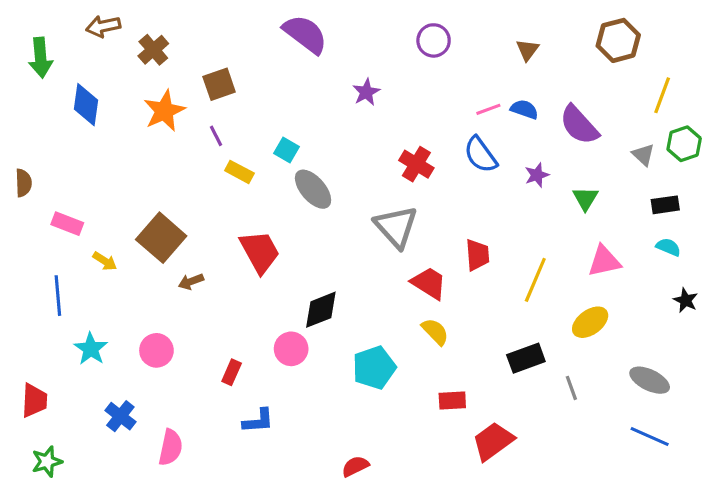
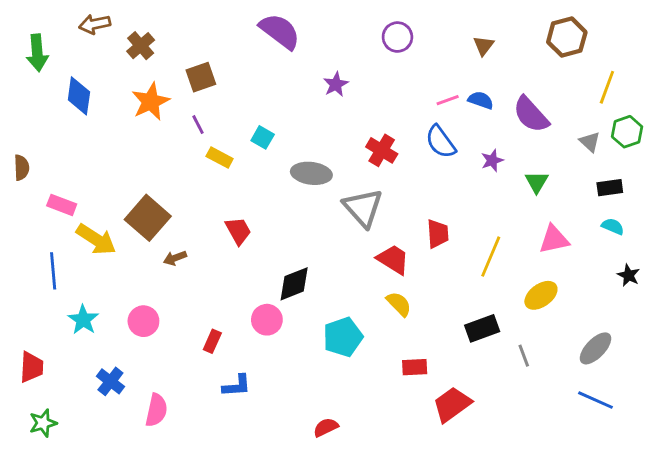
gray ellipse: (313, 189) -> (311, 173), moved, turned -42
red trapezoid: (260, 252) -> (238, 231), size x0.7
yellow arrow: (105, 261) -> (96, 239), size x1.8
gray ellipse: (650, 380) -> (595, 348), turned -72

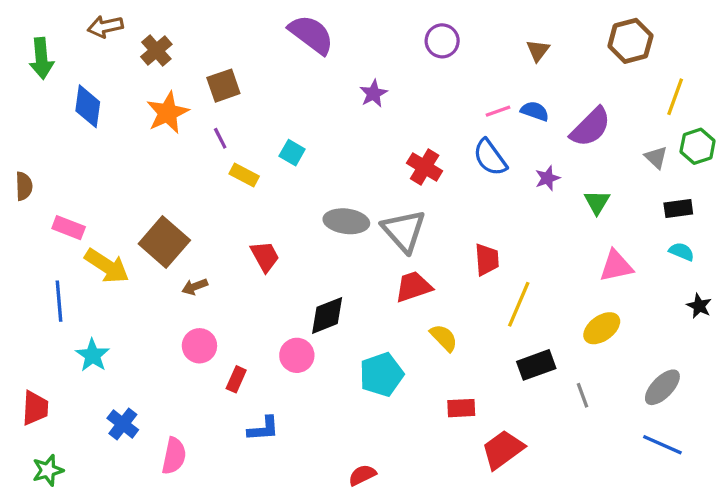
purple semicircle: (531, 115) -> (591, 127), turned -93
gray ellipse: (311, 173) -> (346, 221), moved
yellow line: (491, 257) -> (519, 304), moved
red trapezoid: (393, 259) -> (413, 287), moved, turned -51
pink circle: (143, 321) -> (199, 346), moved

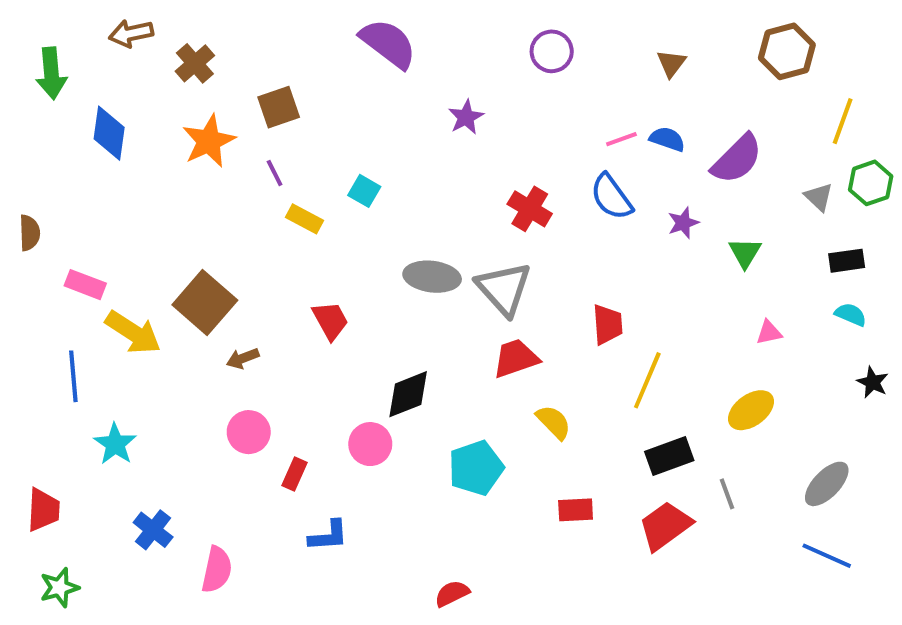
pink triangle: (616, 266) -> (769, 332), size x0.6
red trapezoid: (503, 450) -> (665, 526), moved

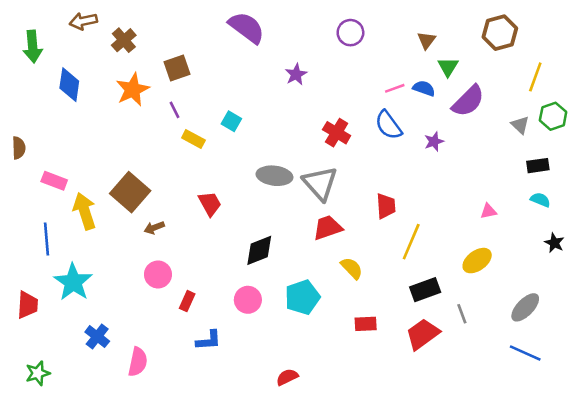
green triangle: (745, 253) -> (448, 67), moved
yellow arrow: (133, 332) -> (85, 211), turned -141
cyan star: (115, 444) -> (73, 282), size x1.4
pink circle: (370, 444) -> (248, 300), moved
red trapezoid: (43, 510) -> (28, 305), moved

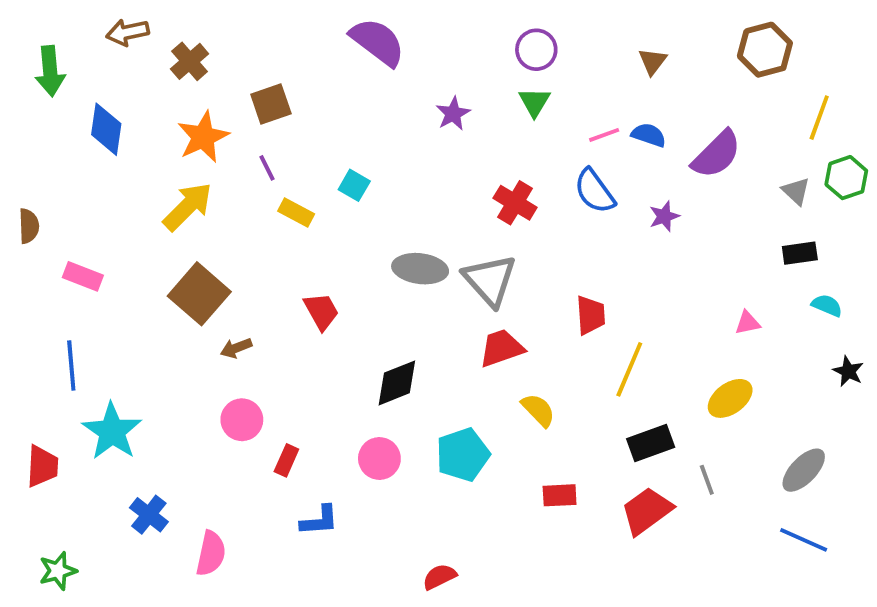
green triangle: (448, 67) -> (534, 102), moved
black rectangle: (538, 166) -> (800, 253), moved
yellow arrow: (85, 211) -> (188, 207), moved, turned 63

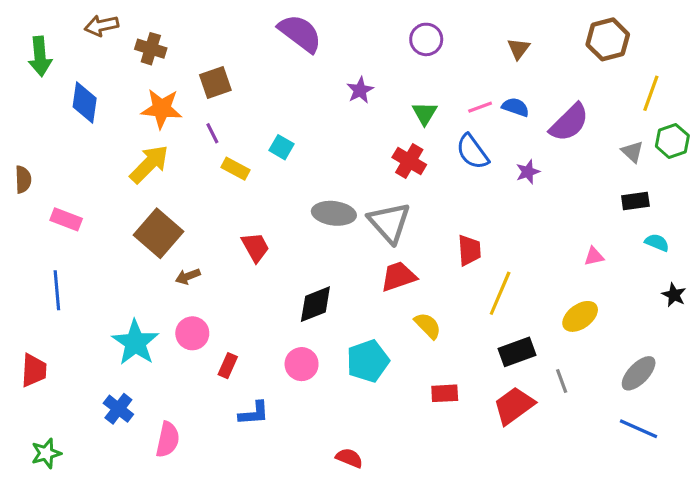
brown cross: (190, 61) -> (151, 49), turned -32
green triangle: (534, 102) -> (425, 113), moved
orange star: (203, 137) -> (162, 109), turned 30
cyan star: (112, 431) -> (135, 343), moved
red semicircle: (439, 577) -> (349, 458), turned 48

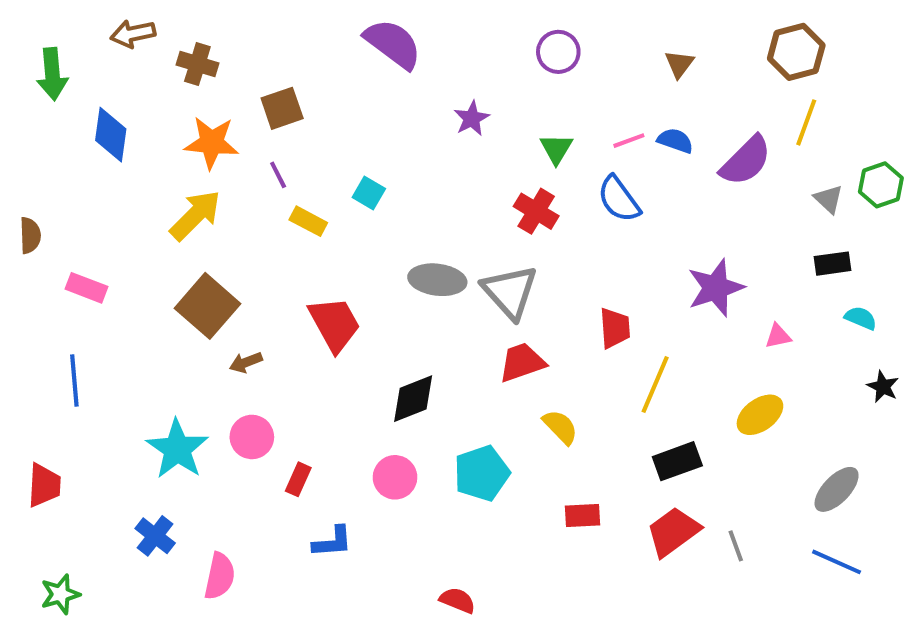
yellow line: (651, 93) -> (806, 122), moved
purple star: (528, 172) -> (716, 288), moved, size x1.8
red trapezoid: (255, 247) -> (335, 324), size x1.4
gray line: (562, 381) -> (736, 546), moved

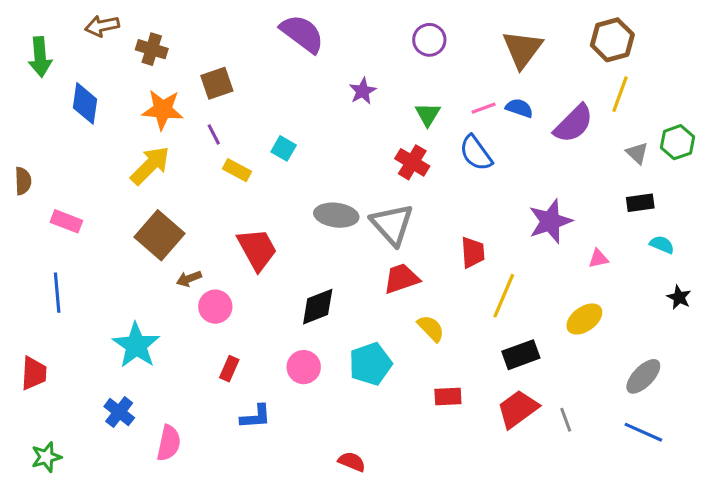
brown triangle: (679, 64) -> (522, 49), size x1.8
pink circle: (252, 437) -> (215, 307), moved

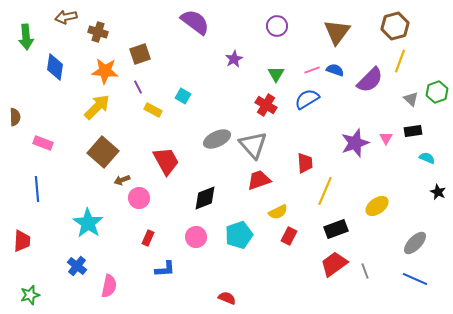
blue semicircle: (476, 153) -> (307, 99), turned 95
gray ellipse: (336, 215) -> (217, 139), turned -32
pink triangle: (598, 259) -> (386, 138), moved, turned -48
yellow semicircle: (431, 328) -> (278, 212), turned 108
red rectangle: (448, 397) -> (289, 236), moved, turned -60

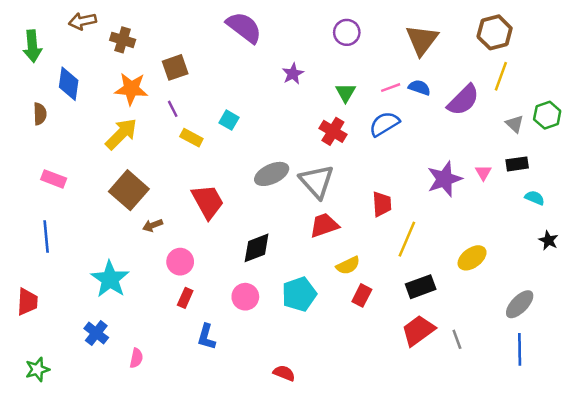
brown semicircle: (15, 117) -> (40, 114), moved
pink circle: (139, 198) -> (180, 262), moved
blue L-shape: (165, 269) -> (206, 337), turned 110
blue line: (415, 279) -> (520, 349), turned 65
pink semicircle: (109, 286) -> (136, 358), size x0.7

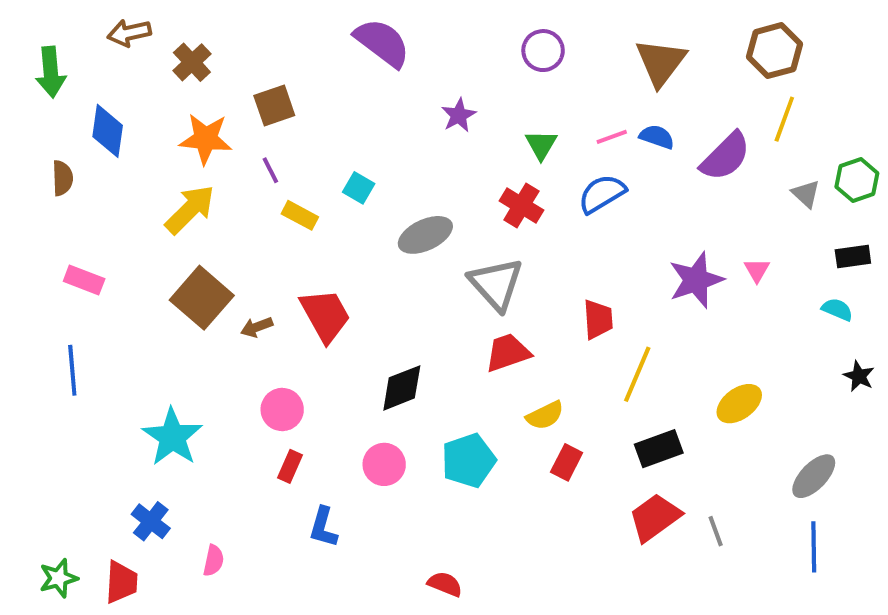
brown cross: (123, 40) -> (192, 62), turned 30
black rectangle: (517, 164) -> (853, 257), moved
gray ellipse: (272, 174) -> (425, 235), moved
brown arrow: (153, 225) -> (257, 327), moved
red trapezoid: (27, 302) -> (121, 582), moved

